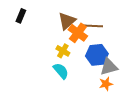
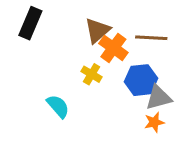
black rectangle: (21, 16) -> (30, 23), size x1.5
brown line: (92, 26) -> (151, 38), moved
cyan semicircle: (61, 71) -> (58, 106), moved

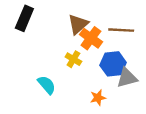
orange star: (154, 122) -> (98, 98), moved

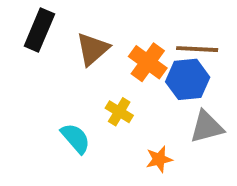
brown triangle: (78, 24) -> (93, 49), moved
yellow cross: (73, 59) -> (119, 112), moved
blue hexagon: (113, 64) -> (188, 79), moved

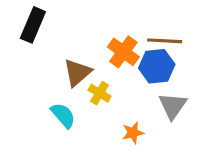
brown triangle: (93, 49) -> (77, 73), moved
gray triangle: (207, 127) -> (173, 106), turned -40

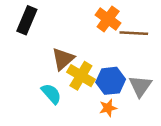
orange cross: (123, 52) -> (108, 19), moved
blue hexagon: (157, 66) -> (111, 81), moved
yellow cross: (100, 93) -> (81, 76), size x1.5

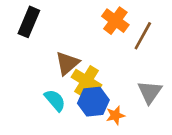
brown line: (134, 33) -> (143, 36), turned -64
blue hexagon: (111, 81) -> (93, 102), moved

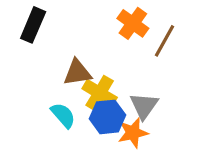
brown triangle: (67, 63) -> (77, 73), turned 32
gray triangle: (150, 92) -> (144, 106), moved
orange star: (115, 115) -> (133, 133), size x1.4

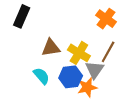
orange cross: (133, 23) -> (106, 19), moved
brown line: (165, 41) -> (108, 52), moved
yellow cross: (100, 93) -> (79, 53), moved

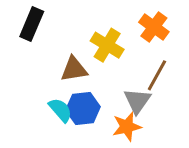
yellow cross: (79, 53) -> (107, 45), moved
blue hexagon: (71, 77) -> (83, 108), moved

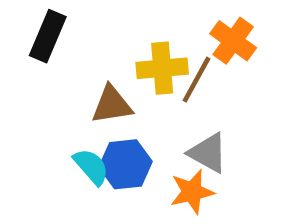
yellow cross: (107, 45) -> (162, 68), turned -36
brown line: (157, 75) -> (196, 80), moved
gray triangle: (137, 101) -> (208, 153), turned -36

